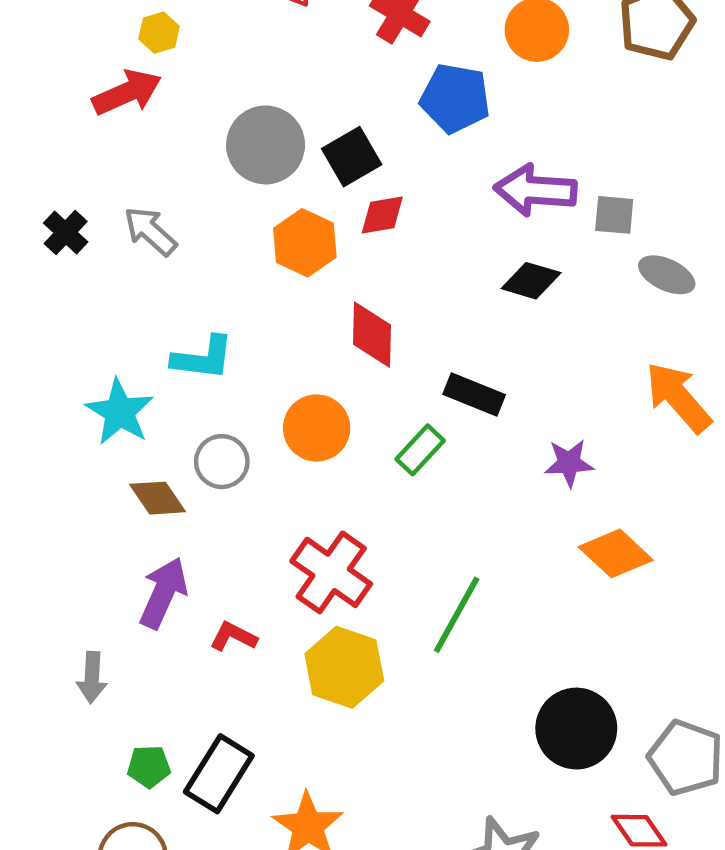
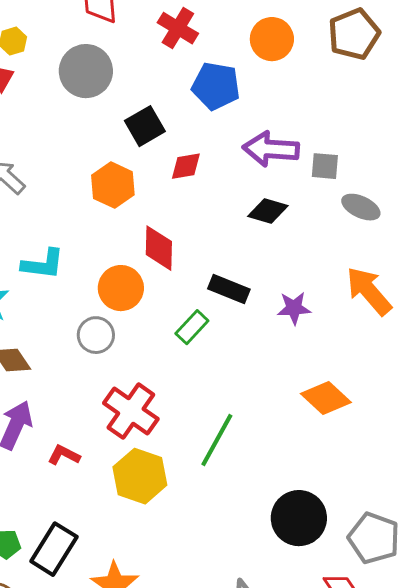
gray circle: (266, 145) -> (86, 71), moved
red diamond: (382, 215) -> (186, 166), moved
orange circle: (317, 428) -> (121, 288), moved
gray circle: (222, 462) -> (96, 335), moved
purple star: (569, 463) -> (294, 308), moved

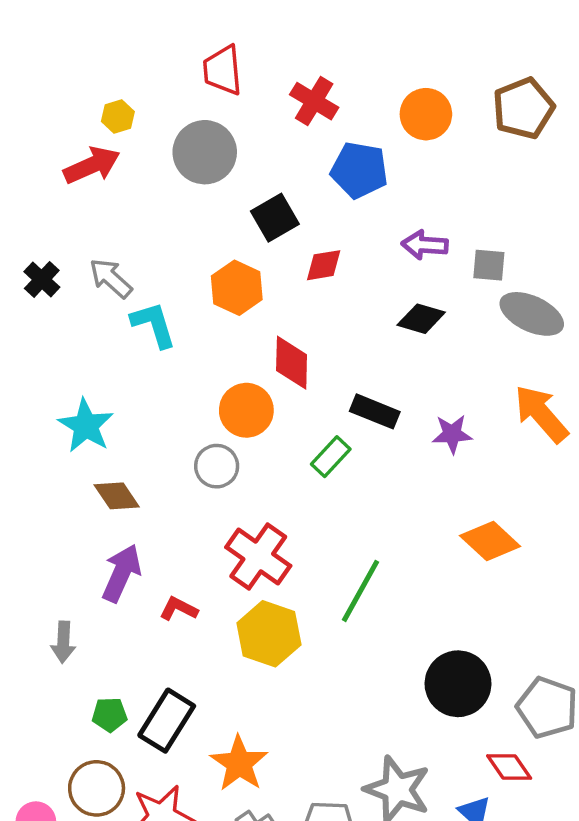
purple arrow: (271, 149) -> (425, 245), size x0.7
gray ellipse: (361, 207) -> (532, 314), size x1.4
cyan L-shape: (43, 264) -> (154, 325), moved, turned -114

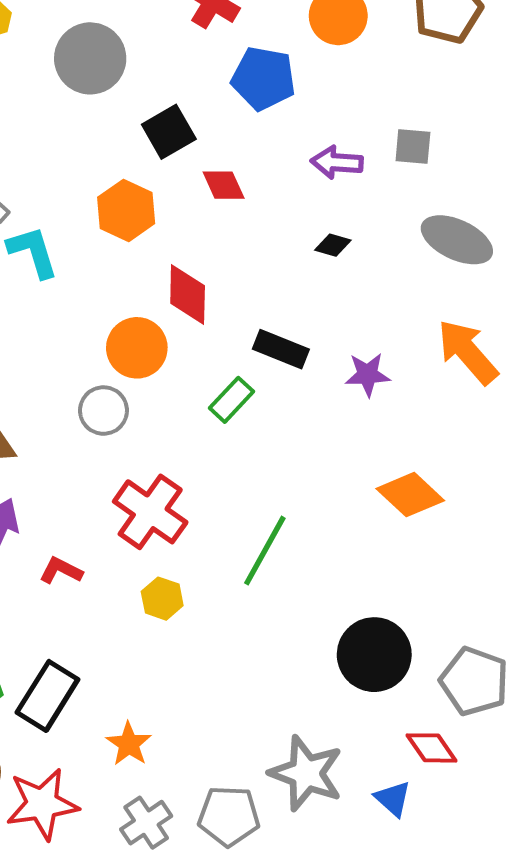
red diamond: (324, 265) -> (224, 185), turned 75
gray square: (489, 265) -> (413, 146), moved
black diamond: (421, 319) -> (333, 245), size x0.7
yellow hexagon: (269, 634) -> (162, 599), size x0.6
orange star: (239, 763) -> (129, 744), size x0.7

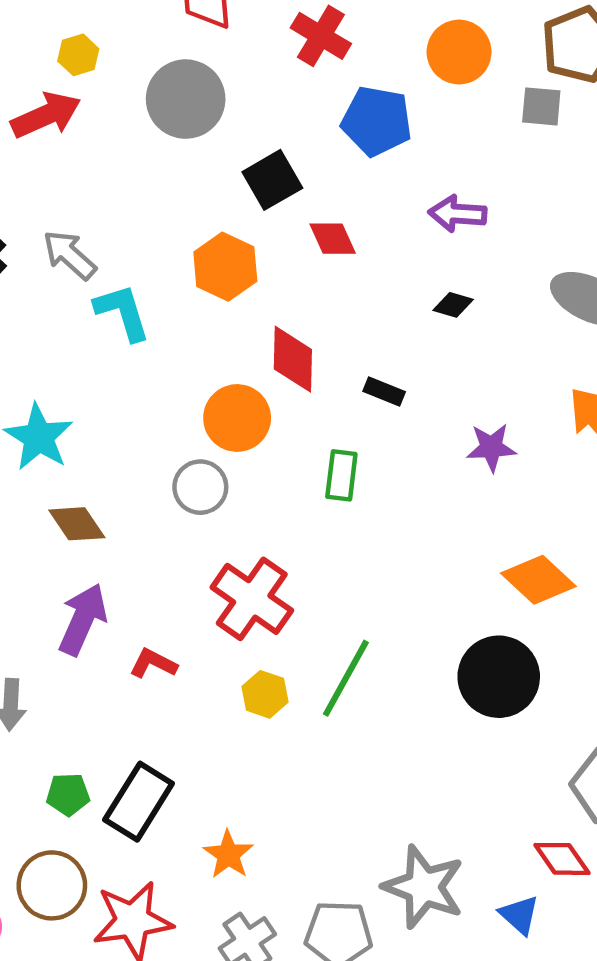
gray square: (413, 146) -> (541, 106), moved
black rectangle: (281, 349) -> (384, 392), moved, size x0.7
green rectangle: (232, 400) -> (341, 475), turned -36
green line: (265, 551) -> (346, 678), moved
black circle: (374, 655) -> (499, 677), moved

